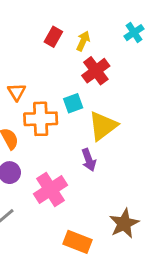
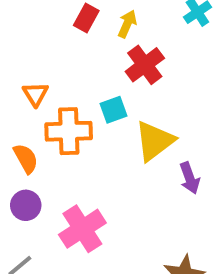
purple arrow: (89, 160) -> (190, 178), moved

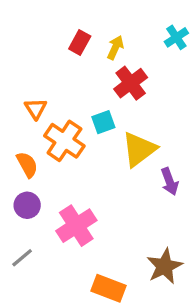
orange cross: (69, 131) -> (64, 141), turned 36

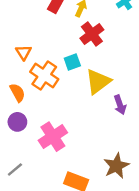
gray line: (22, 258) -> (15, 170), moved

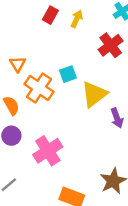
red cross: (92, 34) -> (111, 45), moved

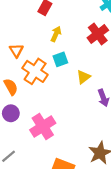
yellow arrow: (77, 19) -> (56, 34), moved
yellow triangle: (94, 94) -> (83, 77), size x0.6

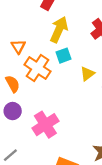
yellow arrow: (56, 34) -> (59, 30), size x1.6

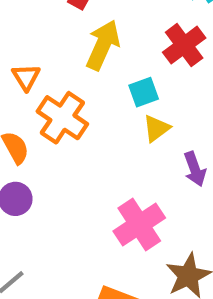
cyan square: (64, 56) -> (144, 92), moved
pink cross: (45, 125) -> (139, 224), moved

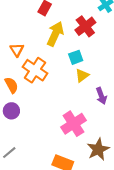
red cross: (184, 45) -> (85, 26), moved

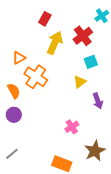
orange triangle: (17, 50) -> (19, 58), turned 32
cyan square: (76, 57) -> (91, 62), moved
pink cross: (74, 124) -> (72, 127), size x0.6

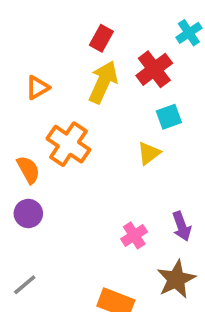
red rectangle: (45, 19) -> (101, 38), moved
orange triangle: (19, 58) -> (37, 88), moved
purple arrow: (98, 101) -> (182, 226), moved

